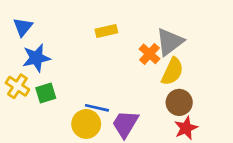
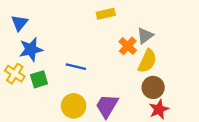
yellow rectangle: (106, 31) -> (106, 14), moved
gray triangle: (170, 42) -> (145, 36), size x0.7
blue line: (97, 108) -> (76, 67), moved

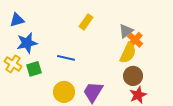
yellow rectangle: (106, 14) -> (86, 22), moved, turned -42
blue triangle: (19, 23) -> (17, 20), turned 35
orange cross: (128, 46) -> (135, 40), moved

